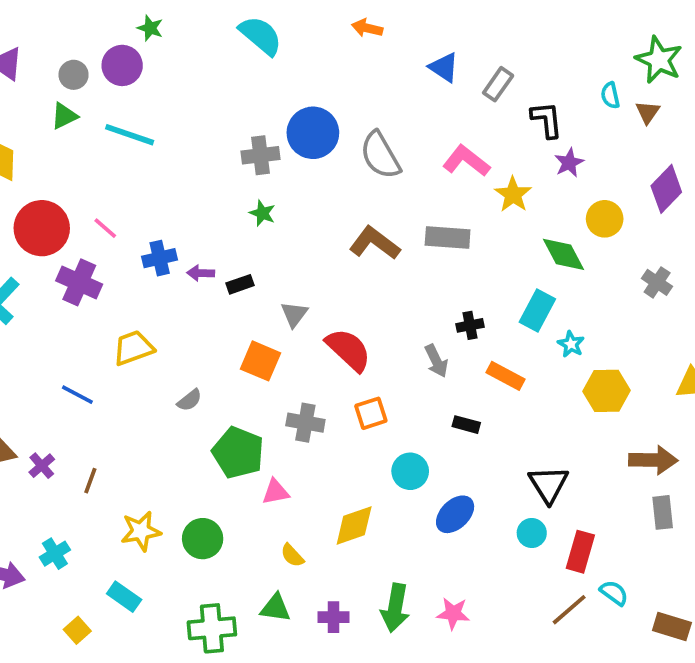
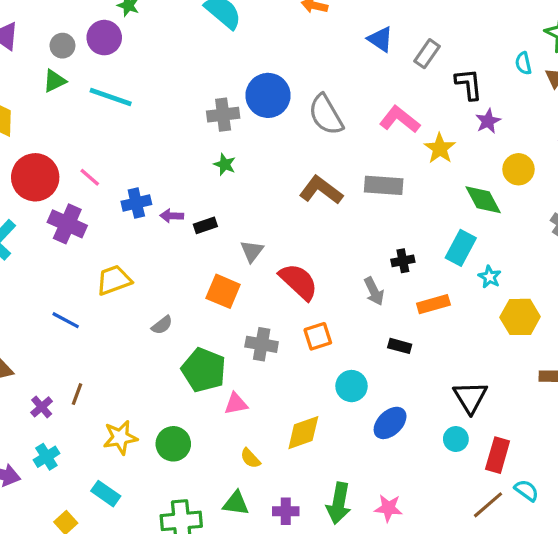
orange rectangle: (506, 376) -> (433, 304), turned -44
purple cross: (42, 466) -> (42, 407), moved

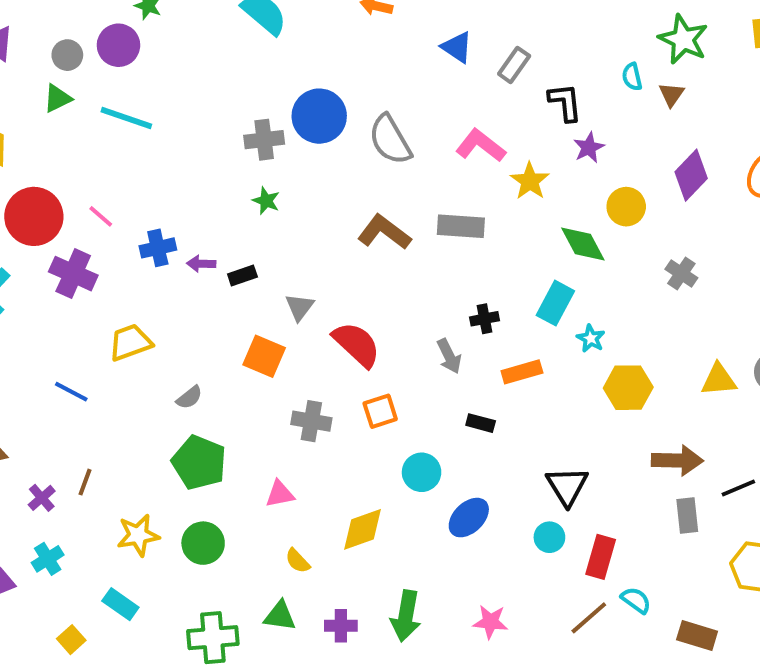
green pentagon: (204, 370) -> (199, 462), moved
pink star: (388, 508) -> (490, 622), moved

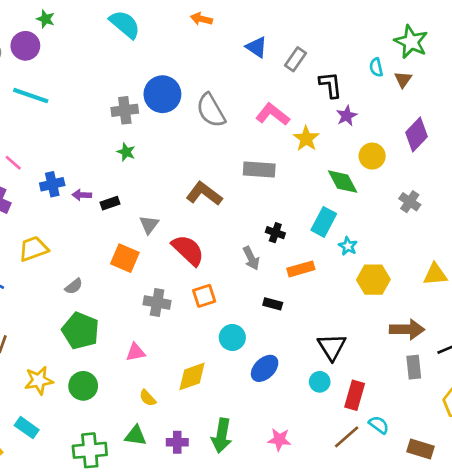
brown L-shape: (384, 232) -> (204, 194), moved
black cross: (485, 319) -> (275, 233), turned 30

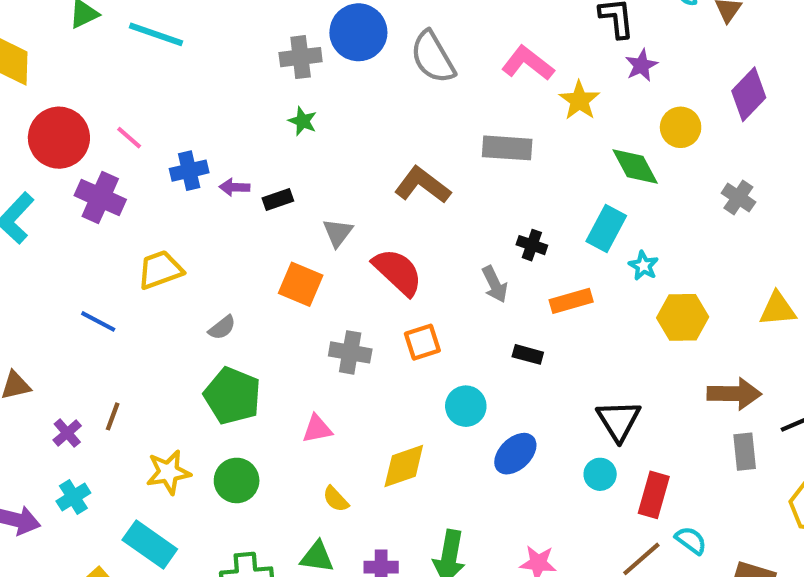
cyan rectangle: (27, 428) -> (150, 544), size x1.4

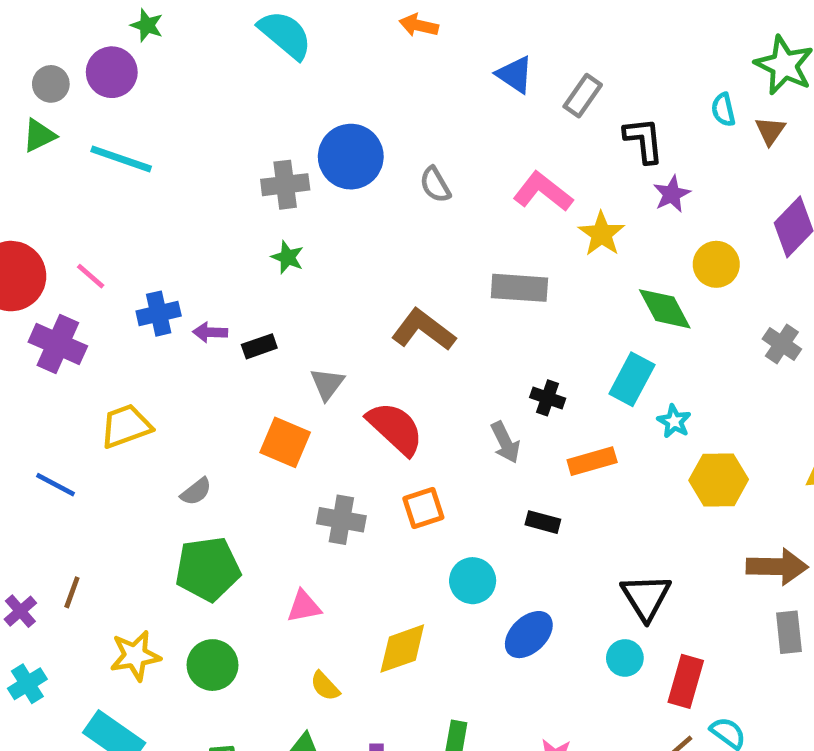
gray semicircle: (433, 57) -> (435, 185), size x0.6
green pentagon: (232, 396) -> (208, 569), turned -30

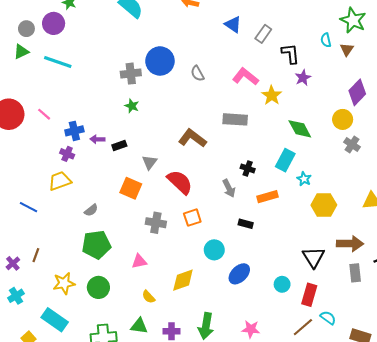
yellow circle: (716, 264) -> (343, 119), moved
purple cross: (58, 344) -> (67, 154), moved, size x0.6
black triangle: (646, 597) -> (313, 257), moved

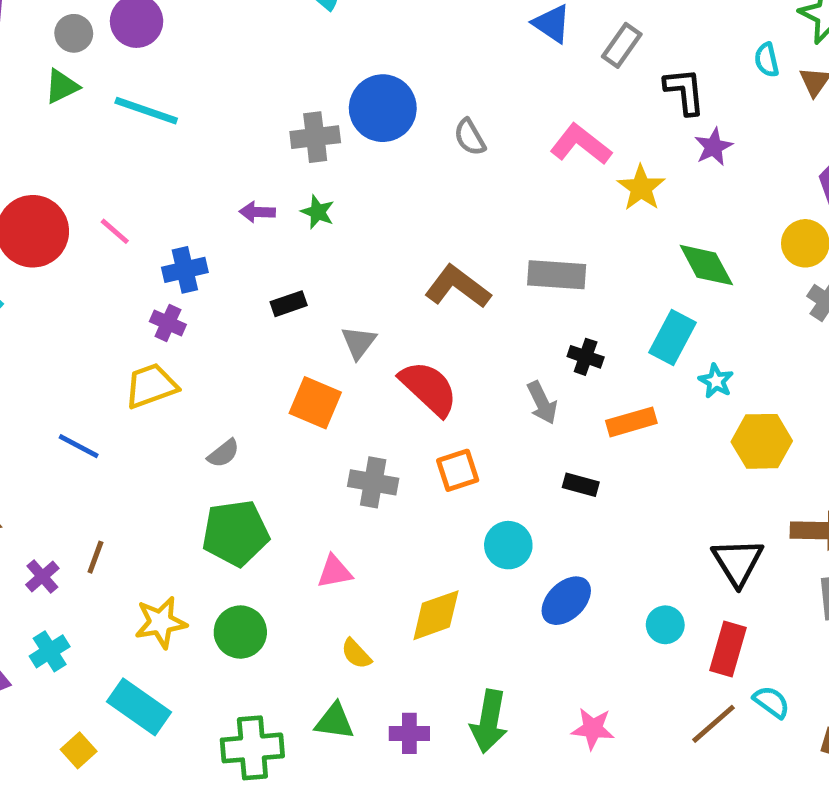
gray rectangle: (235, 119) -> (557, 275), moved
purple arrow: (97, 139) -> (257, 212), moved

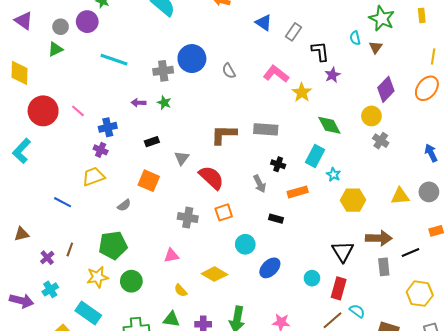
cyan line: (146, 111) -> (114, 60), moved
brown L-shape: (458, 287) -> (224, 134), turned -36
orange square: (315, 403) -> (149, 181), moved
green pentagon: (236, 533) -> (113, 245), moved
yellow diamond: (436, 615) -> (214, 274), turned 50

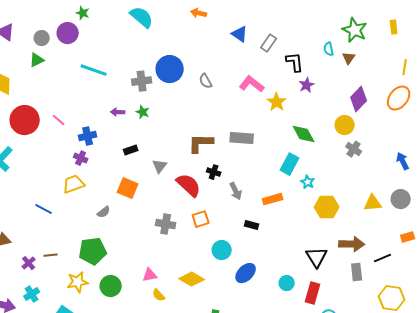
black cross: (278, 164) -> (214, 172), moved
brown line: (70, 249) -> (51, 255), turned 64
pink triangle: (171, 256) -> (150, 275), moved

